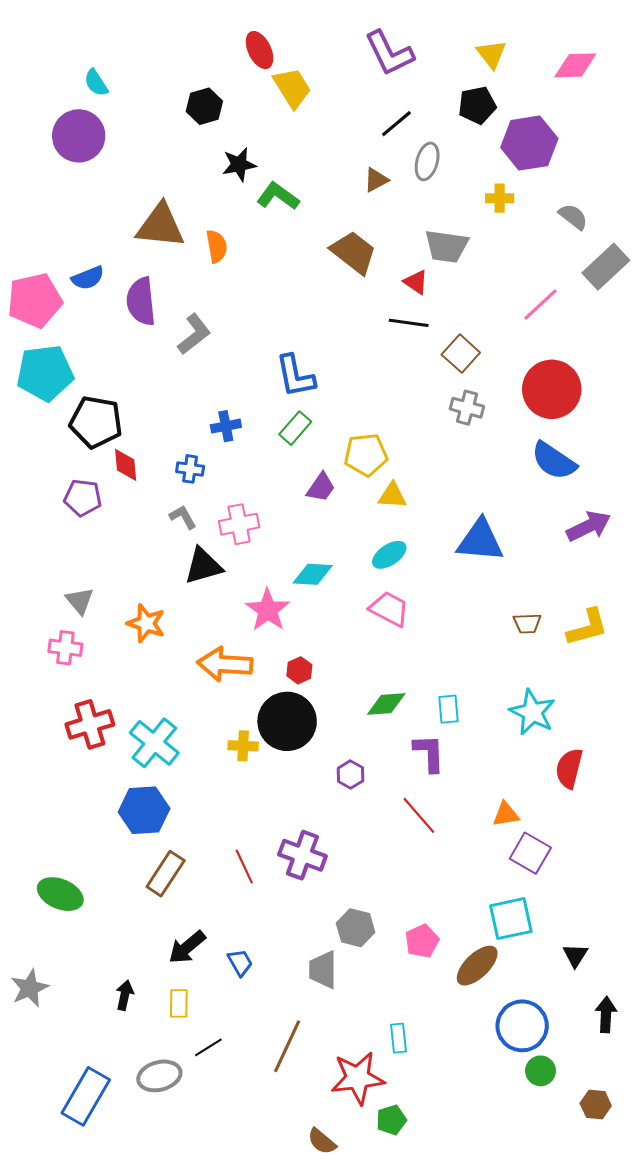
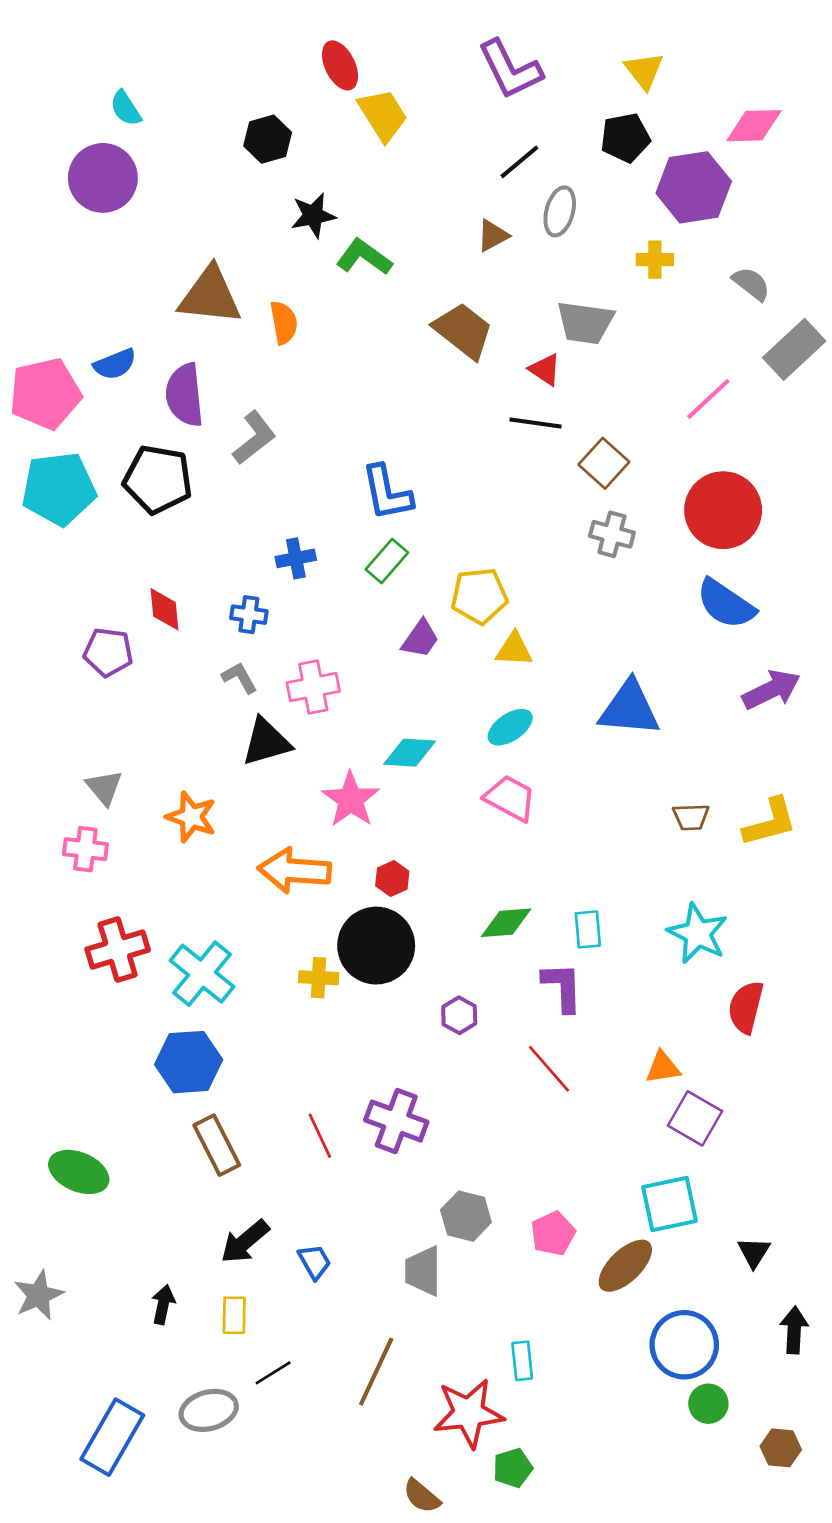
pink diamond: (575, 65) -> (754, 126), moved
black pentagon: (96, 422) -> (158, 479), moved
brown rectangle: (166, 874) -> (217, 1145), turned -60

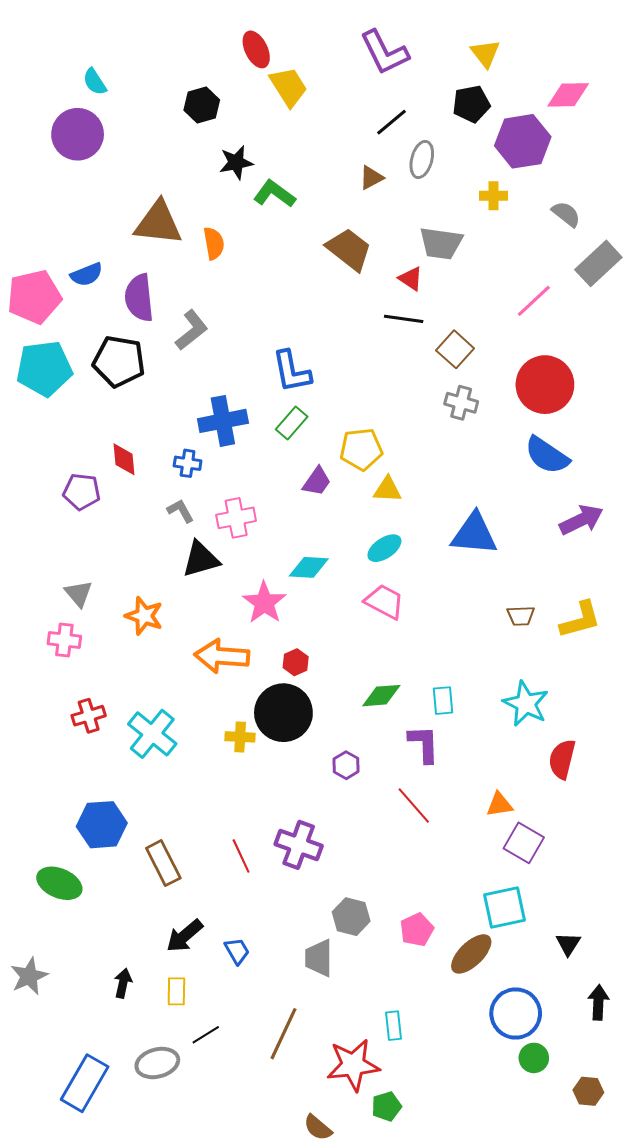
blue cross: (296, 558) -> (223, 421), size x1.6
red cross: (118, 950) -> (89, 716), size x0.7
blue hexagon: (189, 1062) -> (102, 825), moved

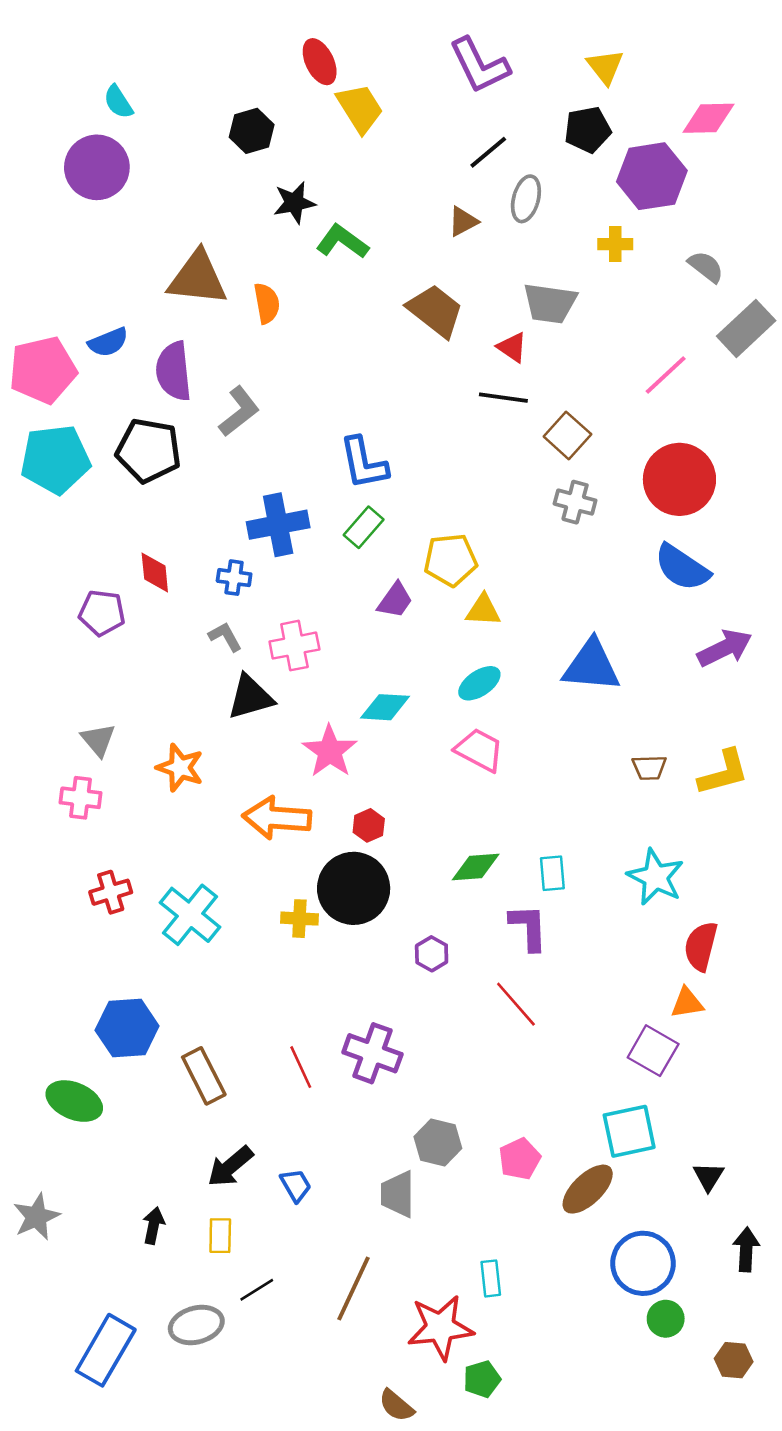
orange triangle: (500, 805) -> (687, 1003), moved

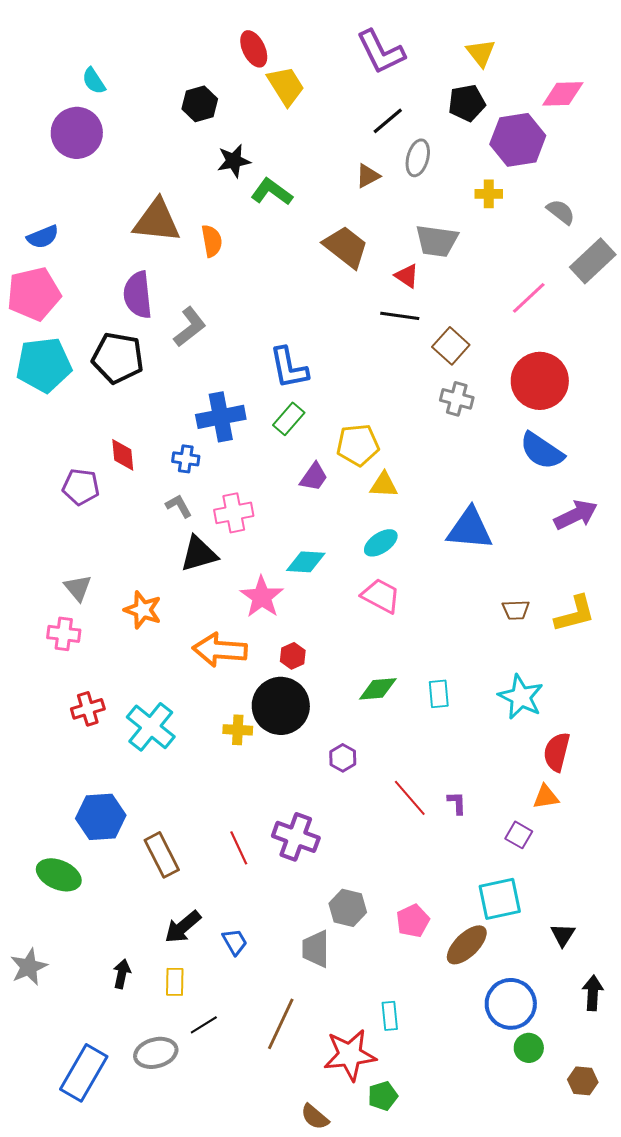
blue semicircle: (108, 342) -> (43, 237), moved
purple L-shape: (528, 927) -> (457, 803), moved, size x0.6
purple square: (653, 1051) -> (519, 835), size x0.7

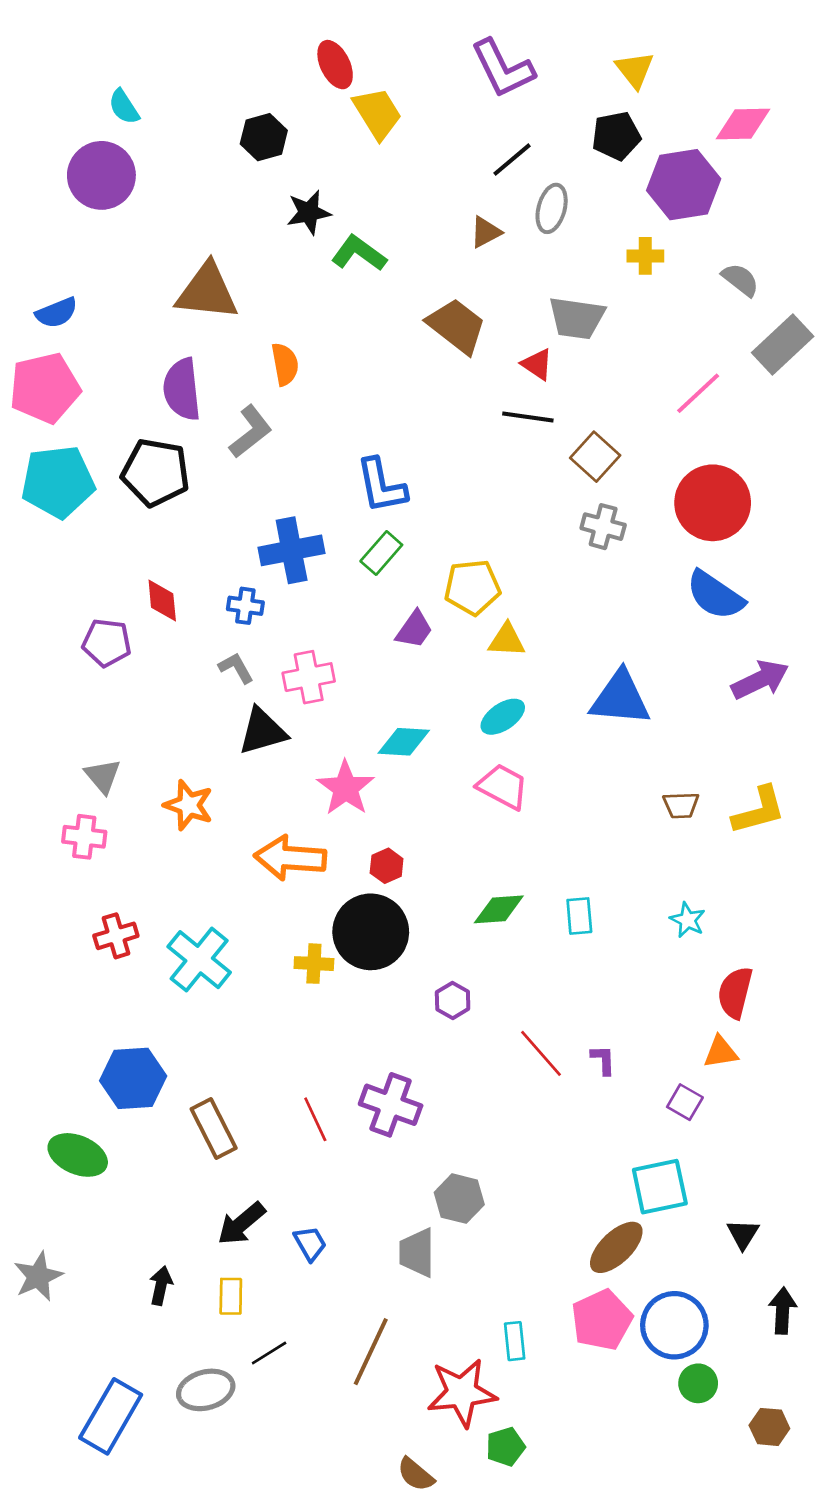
orange semicircle: (212, 241) -> (285, 364), moved
cyan star: (521, 697) -> (688, 920), size x0.6
pink pentagon: (413, 921) -> (602, 1320), moved, size x1.4

